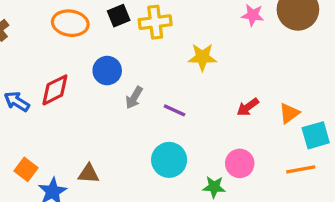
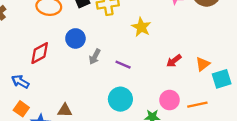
yellow star: (202, 57) -> (141, 27), turned 30
blue arrow: (17, 102) -> (20, 82), moved
orange line: (301, 169) -> (197, 105), moved

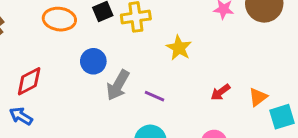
red diamond: (40, 53) -> (29, 81), moved
gray arrow: (95, 57) -> (118, 85), size x1.5

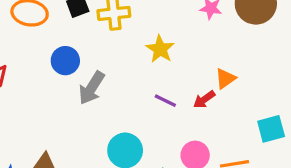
purple line: (155, 96) -> (165, 101), moved
orange triangle: (258, 97) -> (225, 79), moved

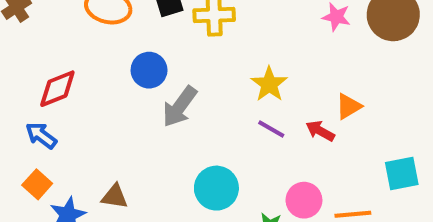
yellow star: (160, 49) -> (269, 84), moved
red arrow: (204, 100) -> (320, 131), turned 60

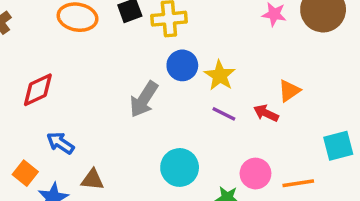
blue circle: (149, 70) -> (182, 65), moved
blue arrow: (41, 135) -> (60, 143), moved

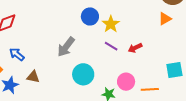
orange triangle: (289, 91) -> (165, 19), moved
gray arrow: (144, 99) -> (66, 47), moved
red arrow: (266, 113) -> (135, 48), turned -56

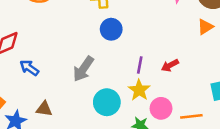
yellow star: (111, 24) -> (139, 90), moved
purple line: (111, 46) -> (140, 65), turned 72
blue arrow: (17, 54) -> (29, 68), moved

